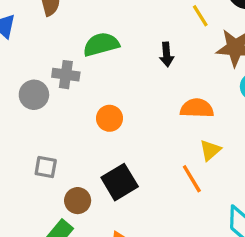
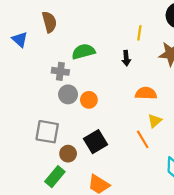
yellow line: (200, 16) -> (139, 33), moved, turned 40
gray circle: (34, 95) -> (68, 94), moved
gray square: (46, 167) -> (47, 132), size x1.6

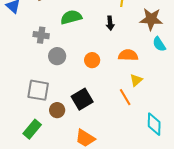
gray cross: (60, 71) -> (41, 35), moved
orange circle: (89, 100) -> (92, 60), moved
green rectangle: (55, 177) -> (32, 129), moved

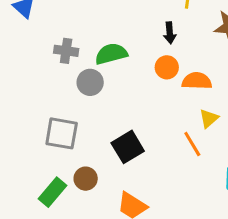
green semicircle: (71, 17) -> (111, 54), moved
orange circle: (92, 60) -> (167, 67), moved
brown circle: (57, 110) -> (86, 179), moved

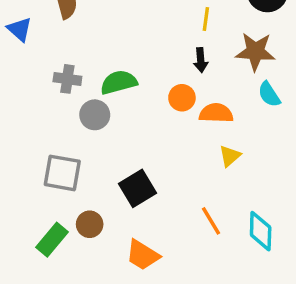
black arrow: (170, 33) -> (201, 60), moved
orange line: (192, 144) -> (211, 221), moved

